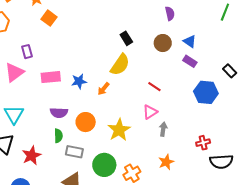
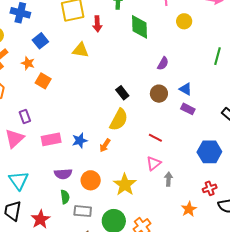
purple semicircle: (170, 13) -> (163, 63), turned 48
blue hexagon: (206, 92) -> (209, 152), moved
orange star: (166, 162) -> (189, 209), moved

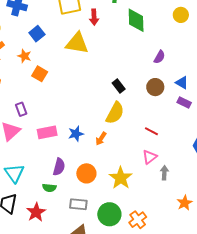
yellow triangle: (81, 50) -> (77, 43), size x1.4
purple semicircle: (63, 174) -> (59, 167), turned -72
green semicircle: (65, 197) -> (49, 188), moved, turned 104

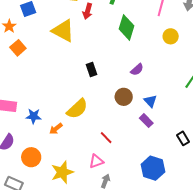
black rectangle: (119, 86) -> (91, 69), moved

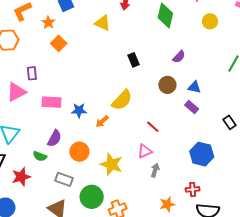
yellow triangle: (63, 31) -> (102, 23), size x0.7
blue triangle: (150, 101) -> (194, 87), turned -32
yellow star: (62, 172) -> (111, 164), turned -30

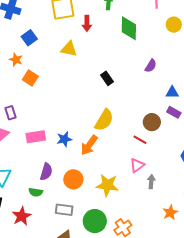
brown circle: (167, 85) -> (152, 122), moved
orange arrow: (102, 121) -> (89, 145), size x1.5

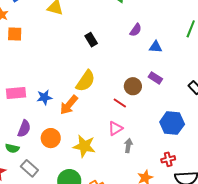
orange square: (30, 78) -> (15, 34), turned -35
blue triangle: (172, 92) -> (156, 47), moved
gray rectangle: (64, 210) -> (29, 168), moved, turned 30

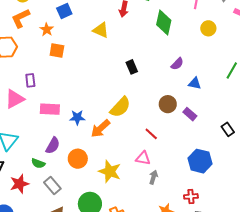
brown circle: (133, 86) -> (168, 104), moved
pink triangle: (115, 128) -> (143, 158), turned 35

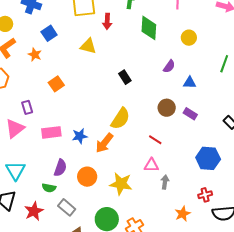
yellow circle: (208, 28) -> (189, 38), moved
orange square: (57, 50) -> (56, 84), moved, turned -35

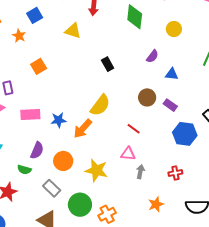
blue hexagon: (208, 158) -> (185, 134), moved
red cross: (205, 195) -> (175, 173), moved
gray rectangle: (67, 207) -> (52, 188), moved

